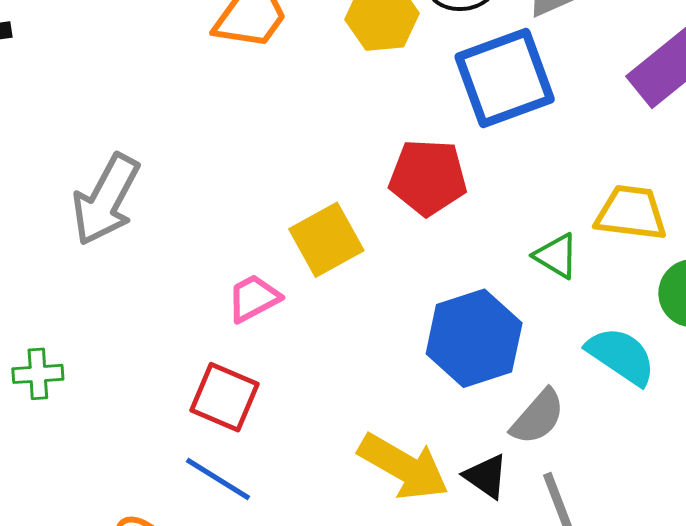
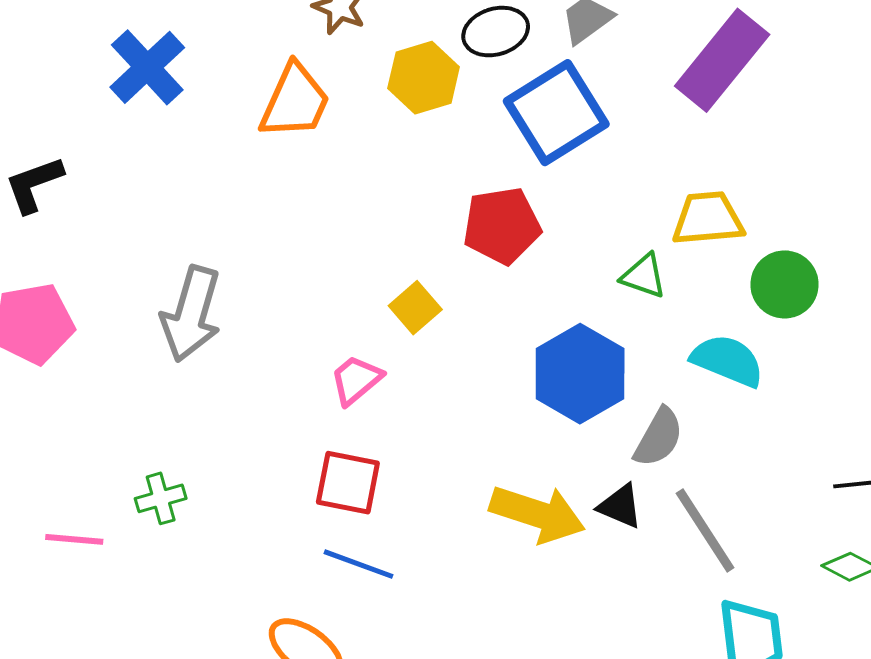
yellow square: (326, 240) -> (415, 308), size x0.7

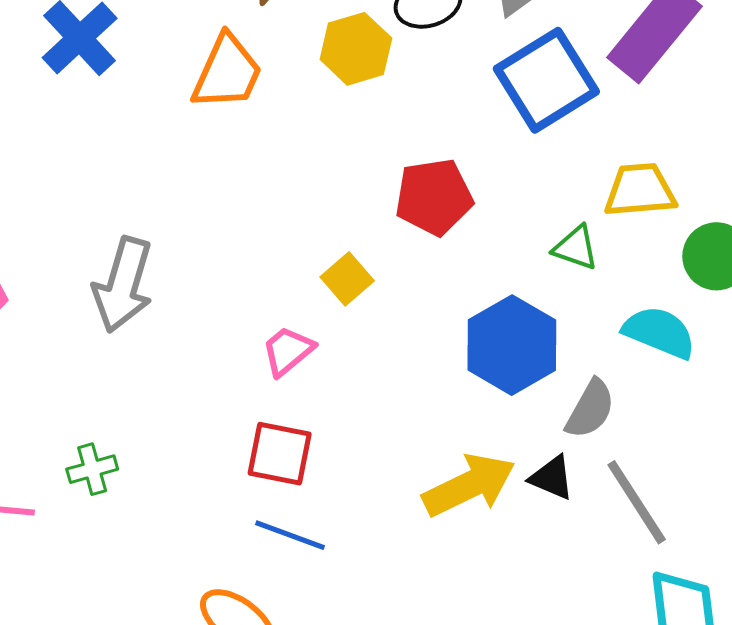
blue square: (556, 113) -> (546, 80), moved
yellow arrow: (538, 514) -> (469, 485), turned -44

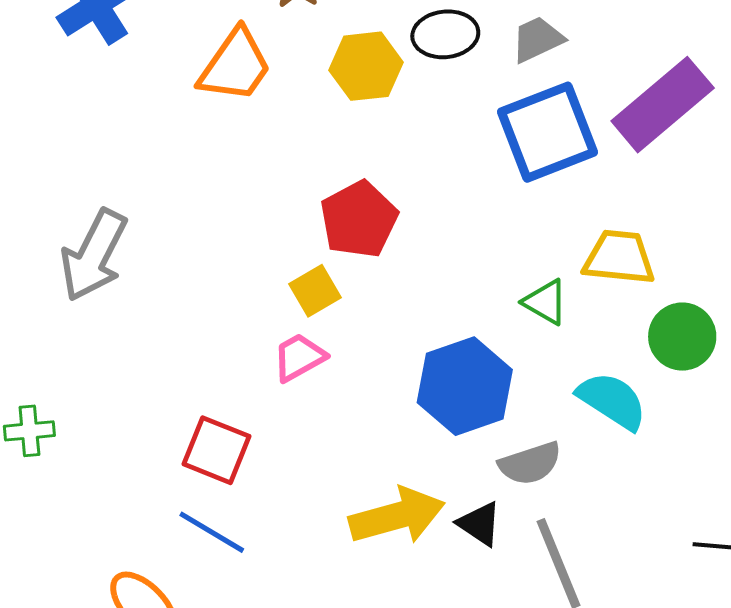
red pentagon: (434, 197) -> (359, 219), moved, turned -30
pink trapezoid: (288, 351) -> (299, 357), moved
gray semicircle: (590, 409) -> (530, 463), turned 32

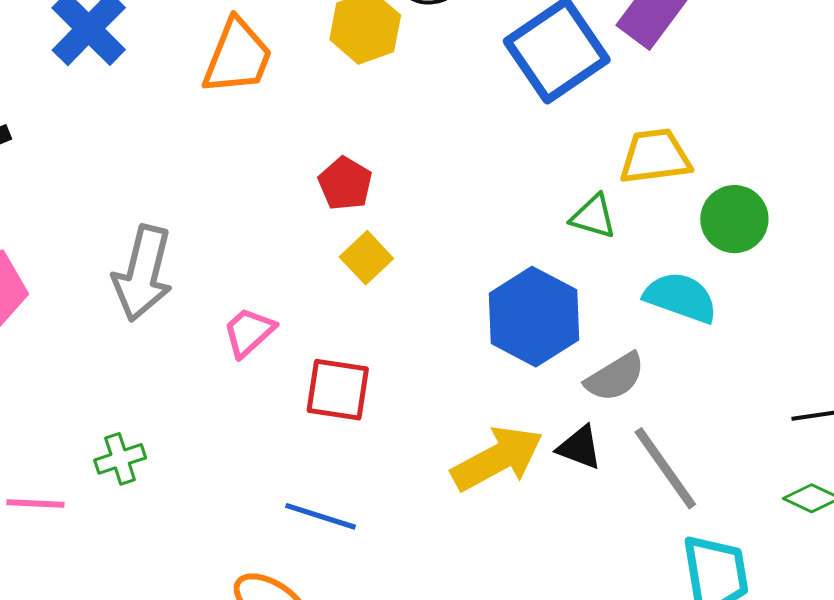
red pentagon: (359, 219) -> (345, 184), moved, size x0.7
pink trapezoid: (299, 357) -> (249, 332), moved
red square: (216, 450) -> (338, 390), moved

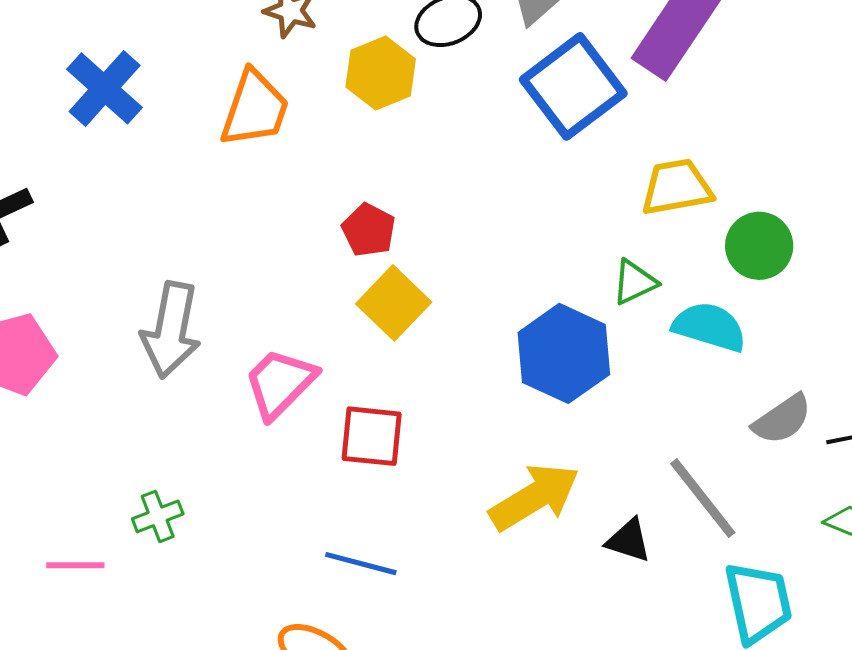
green triangle: (593, 217) -> (634, 282), moved, turned -39
yellow square: (366, 258) -> (394, 303), size x1.4
pink trapezoid: (249, 332) -> (280, 383), size x1.4
gray semicircle: (615, 377) -> (782, 419), moved
black triangle: (580, 447) -> (629, 540), moved

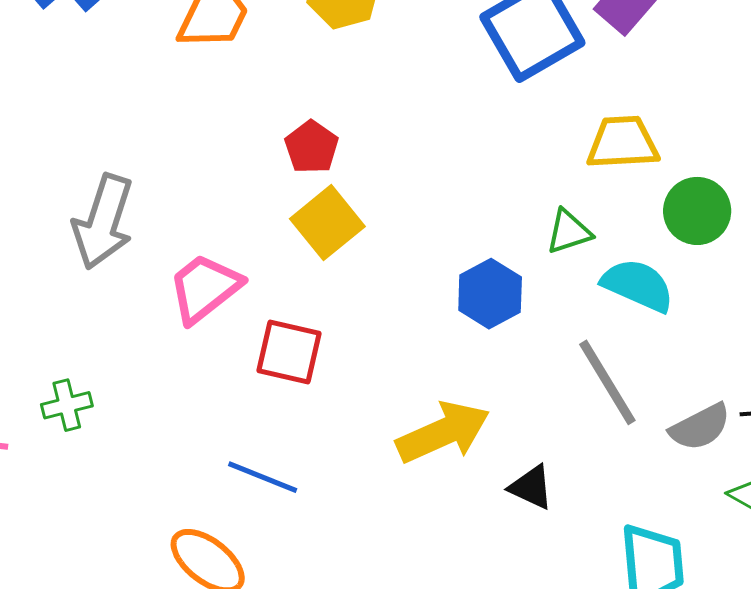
blue hexagon: (564, 353) -> (490, 294), size x0.7
gray semicircle: (782, 419) -> (700, 427), moved
gray line: (703, 498) -> (607, 382), moved

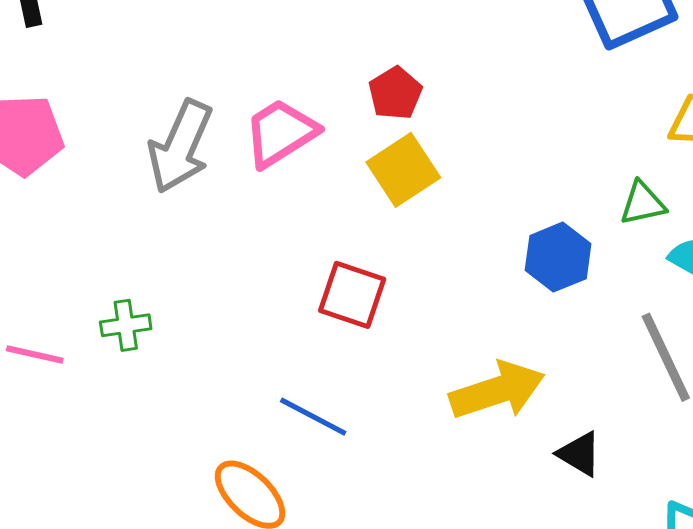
pink trapezoid: (205, 288) -> (280, 133), moved

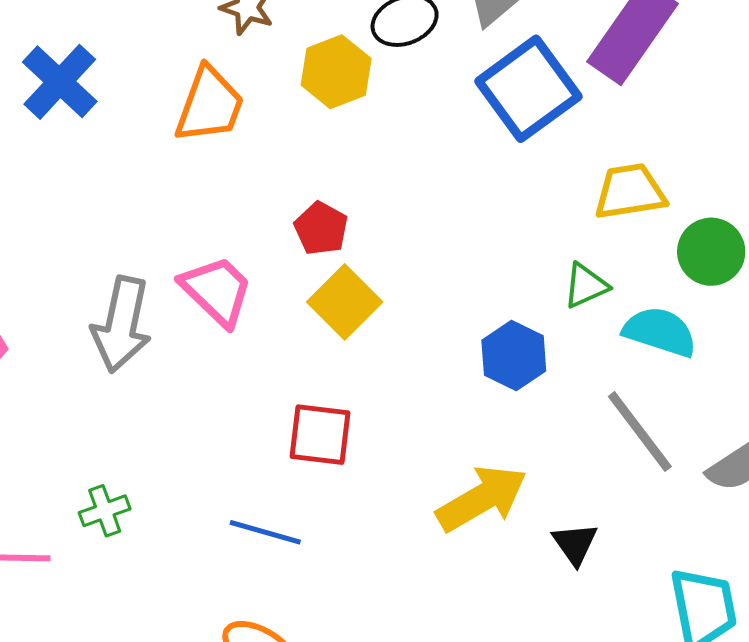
pink trapezoid: (280, 133) -> (217, 291), turned 88
blue line: (313, 417) -> (265, 532), moved
black triangle: (579, 454) -> (575, 544), turned 36

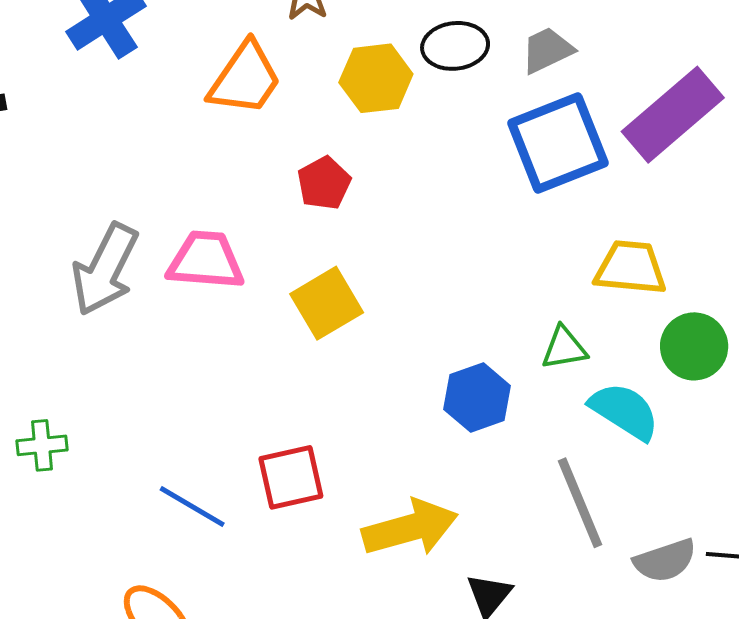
red pentagon: (321, 228) -> (324, 183), moved
pink trapezoid: (217, 291) -> (206, 260), turned -54
red square: (320, 435) -> (291, 477), moved, turned -34

